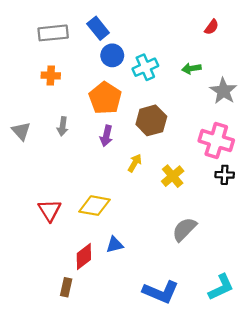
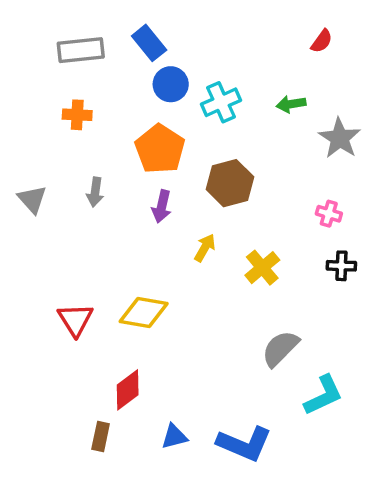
pink cross: (216, 141) -> (329, 214), size x0.5
blue triangle: (115, 245) -> (174, 437), moved
cyan L-shape: (221, 287) -> (323, 395), moved

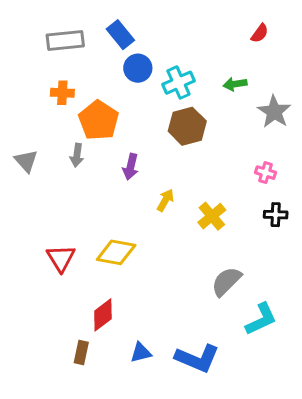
orange pentagon: (160, 149) -> (99, 120), moved
brown hexagon: (230, 183) -> (187, 126), moved

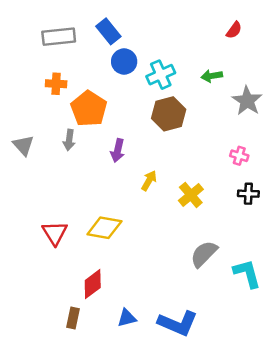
cyan L-shape: (261, 319) -> (247, 273), moved, turned -80

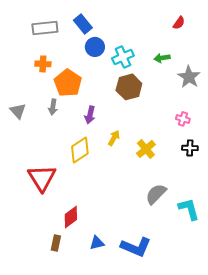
yellow diamond: (104, 228) -> (80, 150), moved, turned -44
red triangle: (55, 233) -> (42, 178), size x1.4

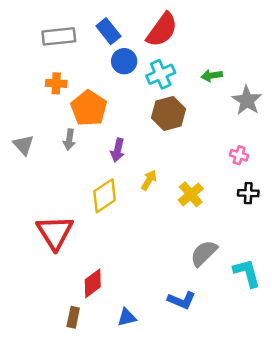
red semicircle: (179, 23) -> (162, 30), moved, size x2.0
blue L-shape: (136, 247) -> (182, 300), moved, size x0.7

